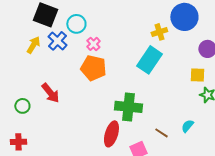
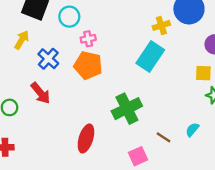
blue cross: (57, 41) -> (48, 59), moved
pink cross: (93, 44) -> (88, 39), turned 32
green cross: (128, 107) -> (127, 109), turned -32
red ellipse: (111, 134) -> (86, 138), moved

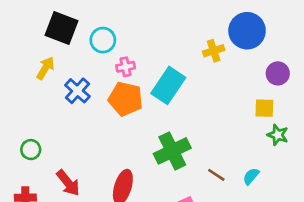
cyan rectangle: (150, 57) -> (168, 85), moved
red arrow: (41, 93) -> (68, 183), moved
brown line: (164, 137) -> (216, 175), moved

